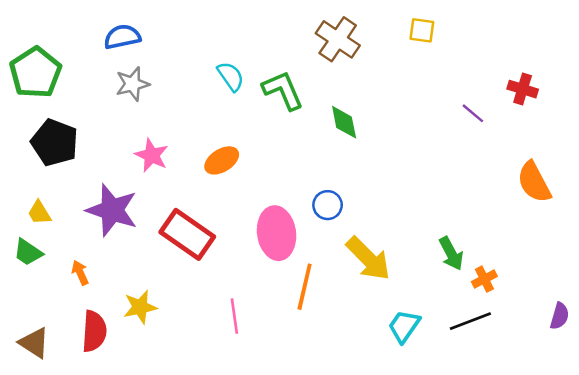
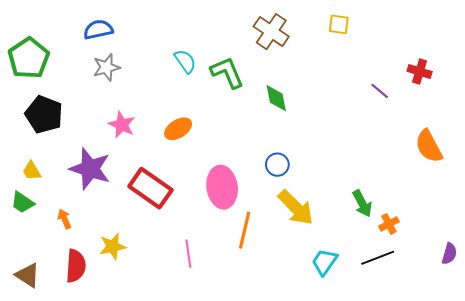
blue circle: (328, 205) -> (277, 165), moved

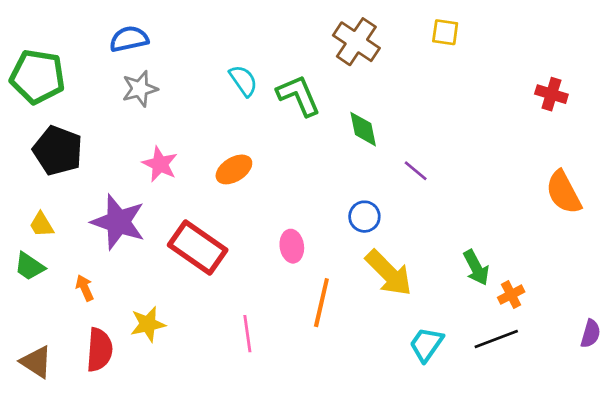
green pentagon: (29, 58) -> (38, 77), turned -30
purple line: (380, 91) -> (416, 171), moved
pink ellipse: (222, 187) -> (292, 246), size x0.6

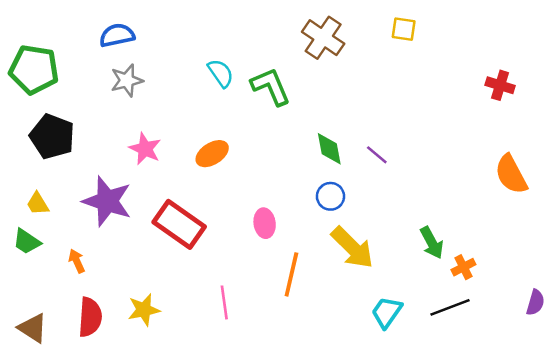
green diamond: (363, 129) -> (329, 149), moved
yellow star: (148, 324) -> (144, 310), moved

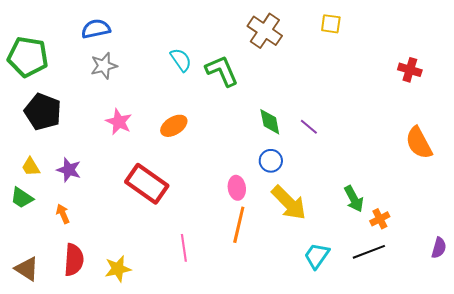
purple star: (107, 201) -> (69, 170), moved, size x0.6
pink ellipse: (265, 223) -> (237, 188), moved
yellow star: (144, 310) -> (118, 269), moved

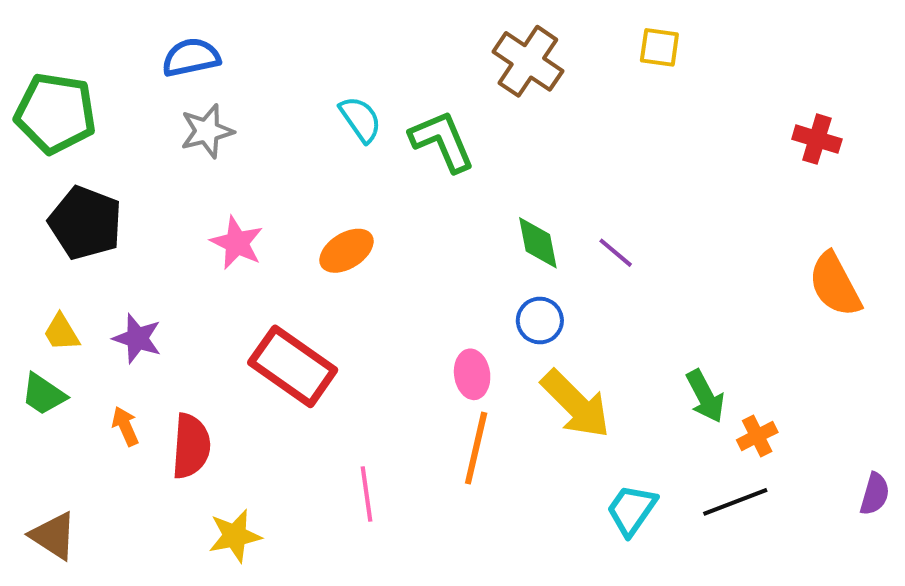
red semicircle: (74, 260) -> (191, 446), moved

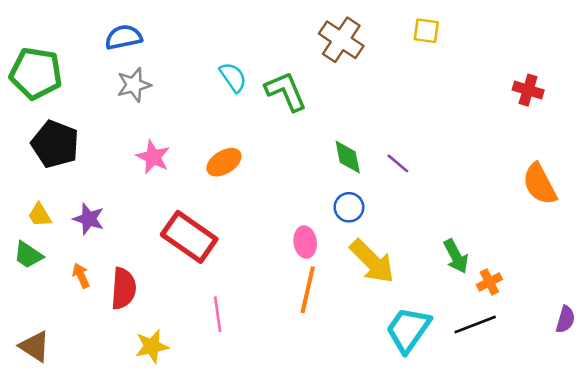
pink line: (366, 494) -> (218, 314), moved
cyan trapezoid: (632, 510) -> (408, 330), size x1.4

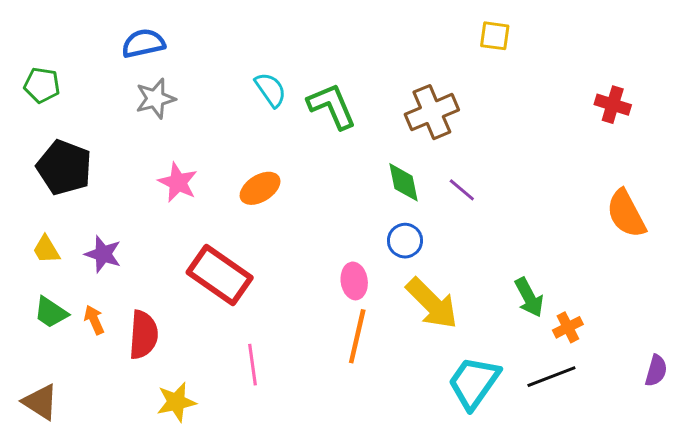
brown cross: (341, 40) -> (432, 112), moved, turned 33
green pentagon: (36, 73) -> (42, 85), size x0.6
green trapezoid: (28, 255) -> (51, 312), moved

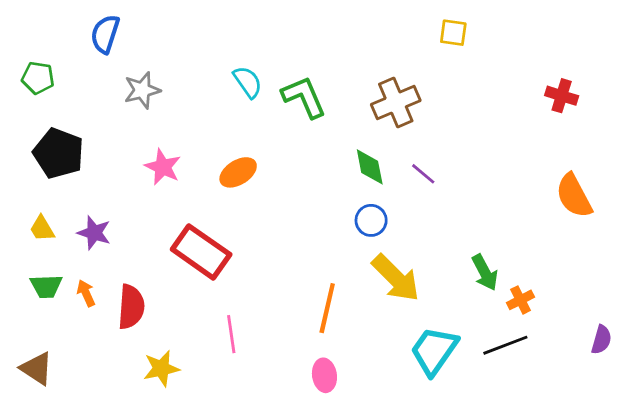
blue semicircle: (143, 43) -> (105, 34), moved, turned -60
pink ellipse: (354, 281) -> (324, 375), moved
green trapezoid: (51, 312) -> (46, 286), turned -36

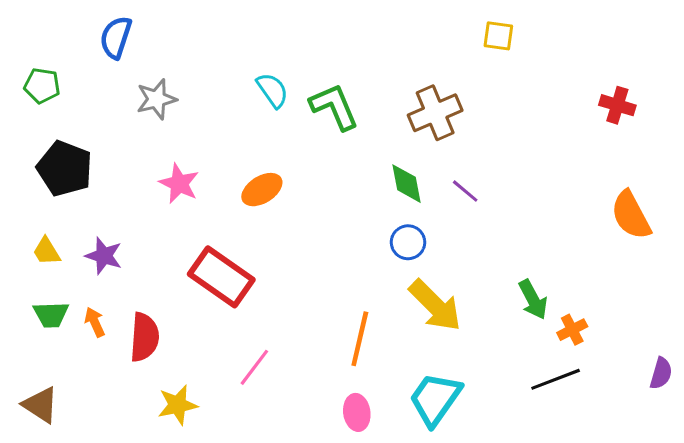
pink line: (231, 334) -> (254, 367), turned 45
cyan trapezoid: (434, 351) -> (435, 399), moved

